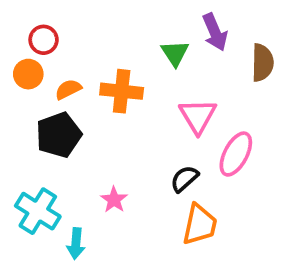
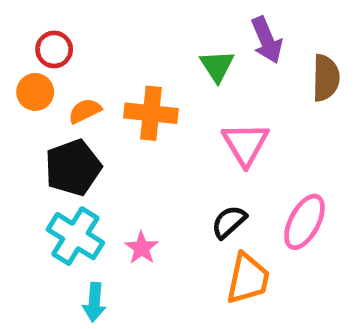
pink ellipse: (236, 154) -> (304, 222), moved
cyan cross: (38, 211) -> (75, 236), moved

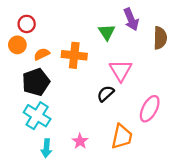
black semicircle: (229, 222) -> (106, 94), moved
pink star: (141, 248) -> (80, 141), moved

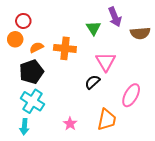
brown semicircle: (160, 38) -> (140, 33), turned 84
cyan arrow: (46, 148) -> (24, 127), moved

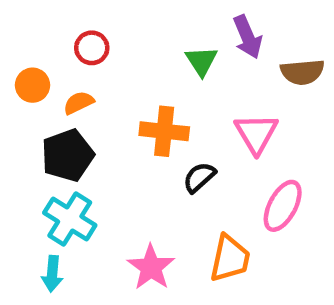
red circle: (23, 21) -> (92, 48), moved
orange cross: (65, 48) -> (164, 131), moved
pink triangle: (106, 62) -> (256, 133), moved
pink star: (70, 124) -> (151, 267), size x1.5

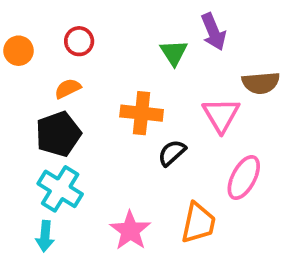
brown semicircle: (302, 72) -> (261, 83), moved
orange circle: (33, 85) -> (19, 51), moved

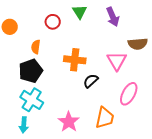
red circle: (79, 41) -> (53, 22), moved
green triangle: (174, 53) -> (80, 12), moved
orange semicircle: (68, 89) -> (36, 47), turned -56

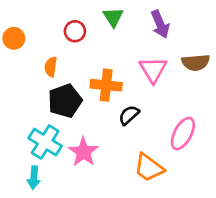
pink triangle: (117, 61) -> (153, 70), moved
black pentagon: (31, 71) -> (65, 101), moved
orange trapezoid: (105, 118) -> (149, 168), turned 115
pink star: (69, 122) -> (83, 152), moved

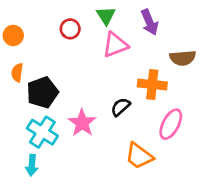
orange semicircle: (51, 67) -> (17, 73), moved
pink triangle: (153, 70) -> (115, 45), moved, turned 40
orange cross: (106, 85) -> (152, 84), moved
black pentagon: (65, 101) -> (42, 92), moved
pink star: (83, 152) -> (82, 123), moved

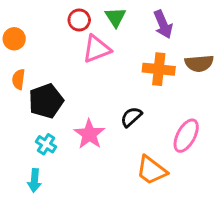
red circle: (70, 29) -> (79, 20), moved
pink triangle: (115, 45) -> (97, 49), moved
orange cross: (152, 84) -> (159, 69), moved
cyan cross: (42, 132) -> (46, 144), size x0.6

